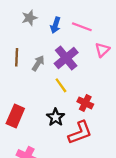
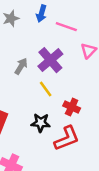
blue arrow: (55, 25) -> (41, 14), moved
black star: (56, 117) -> (41, 123), turned -30

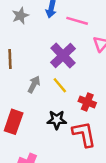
gray arrow: (21, 66) -> (34, 84), moved
red L-shape: (67, 138) -> (84, 134), turned -76

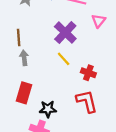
gray arrow: (34, 84) -> (24, 58), moved, turned -32
black star: (57, 120) -> (48, 109), moved

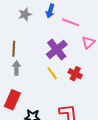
red cross: (88, 73) -> (75, 74), moved

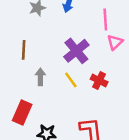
pink line: (70, 22) -> (105, 20), moved, turned 66
gray arrow: (16, 68) -> (40, 77), moved

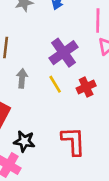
red cross: (99, 80) -> (86, 87), turned 35

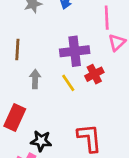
purple cross: (63, 53) -> (75, 51), turned 32
red cross: (86, 87) -> (94, 74), moved

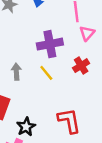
red cross: (94, 74) -> (81, 66), moved
black star: (41, 141) -> (26, 127), turned -30

